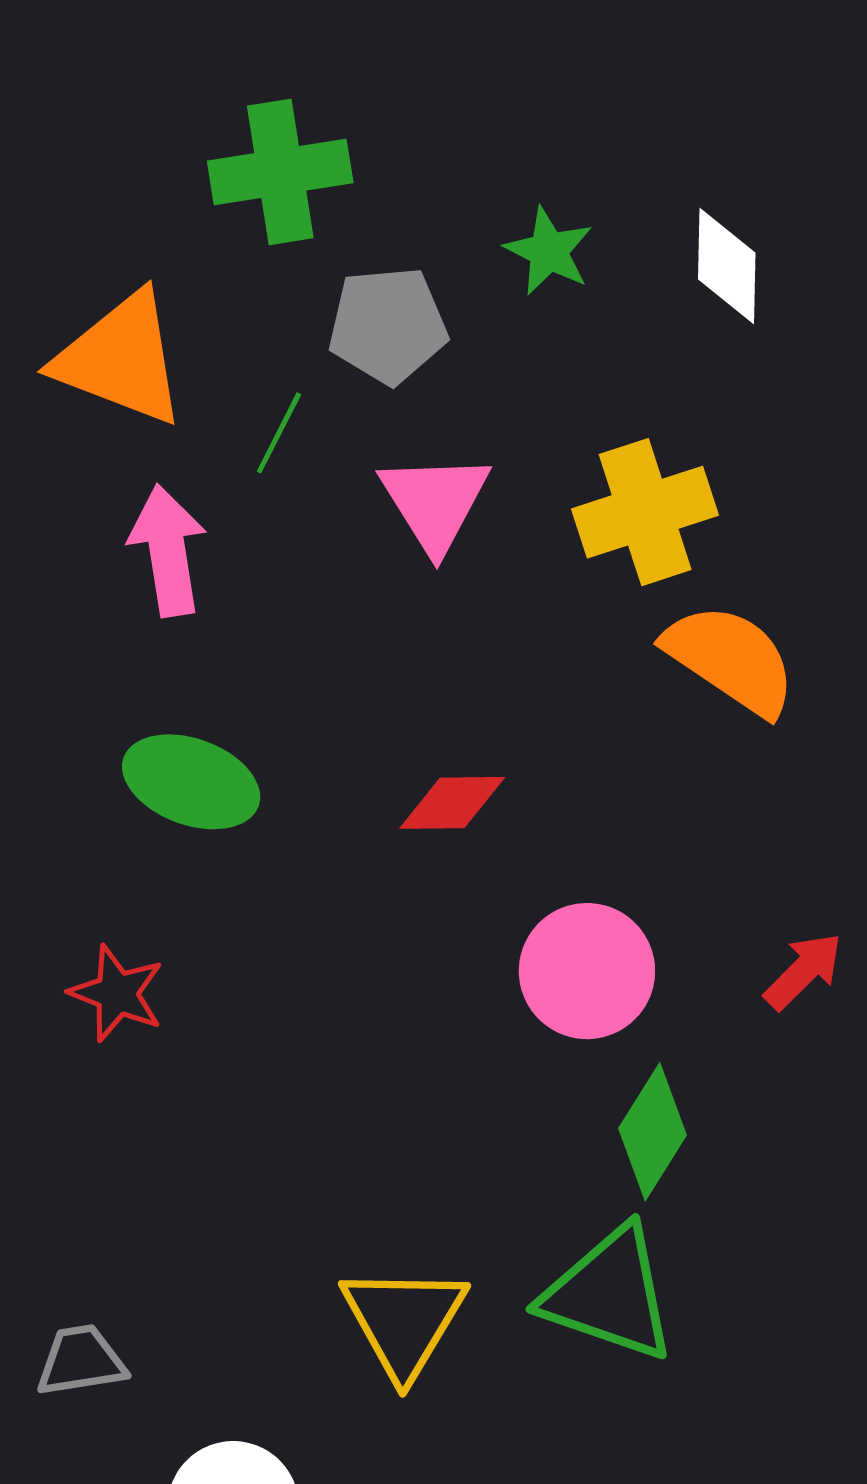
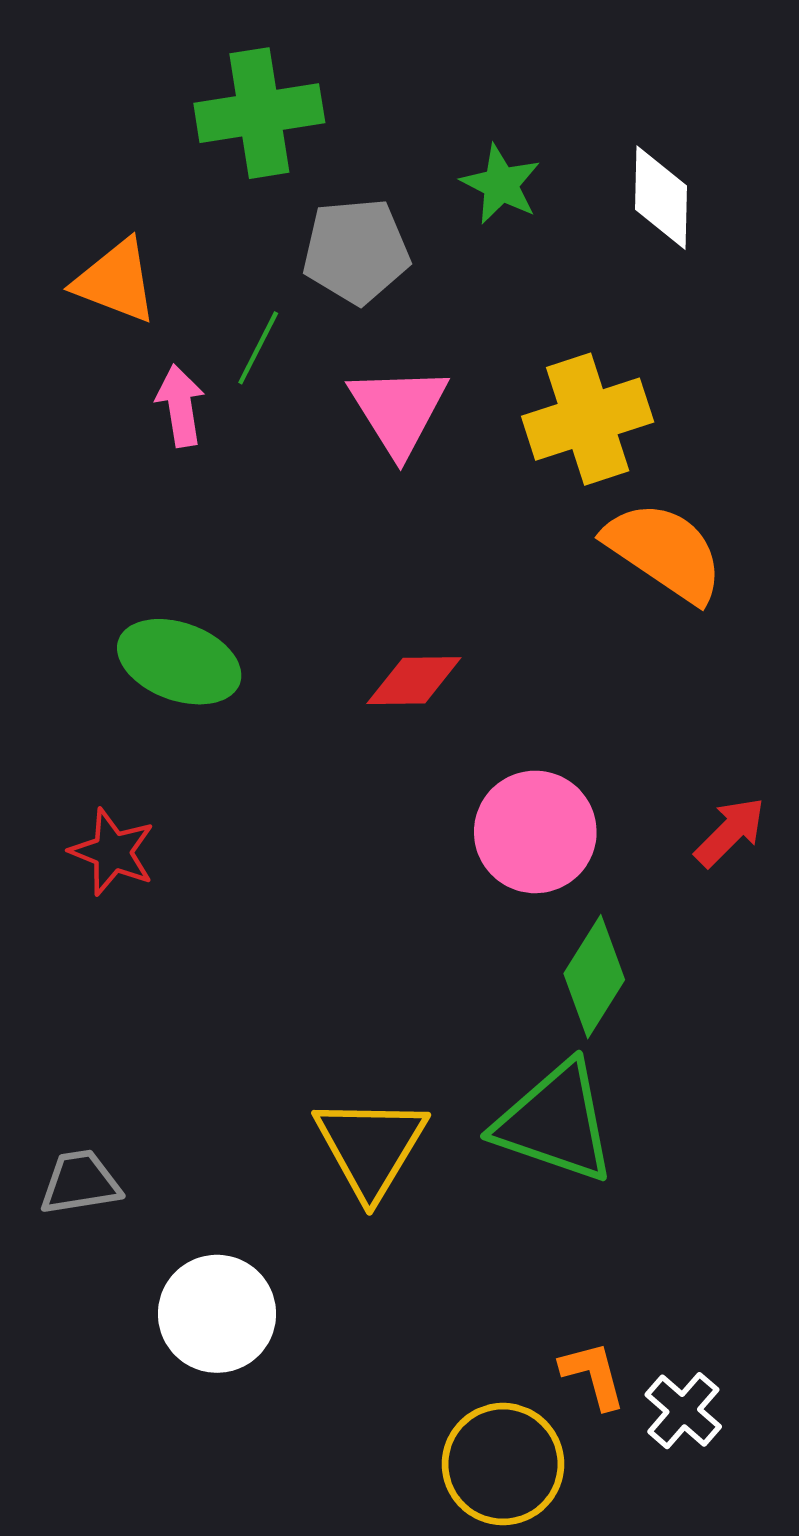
orange triangle: (121, 359) -> (116, 281), size x0.7
pink arrow: (168, 550) -> (180, 406), moved, size x0.7

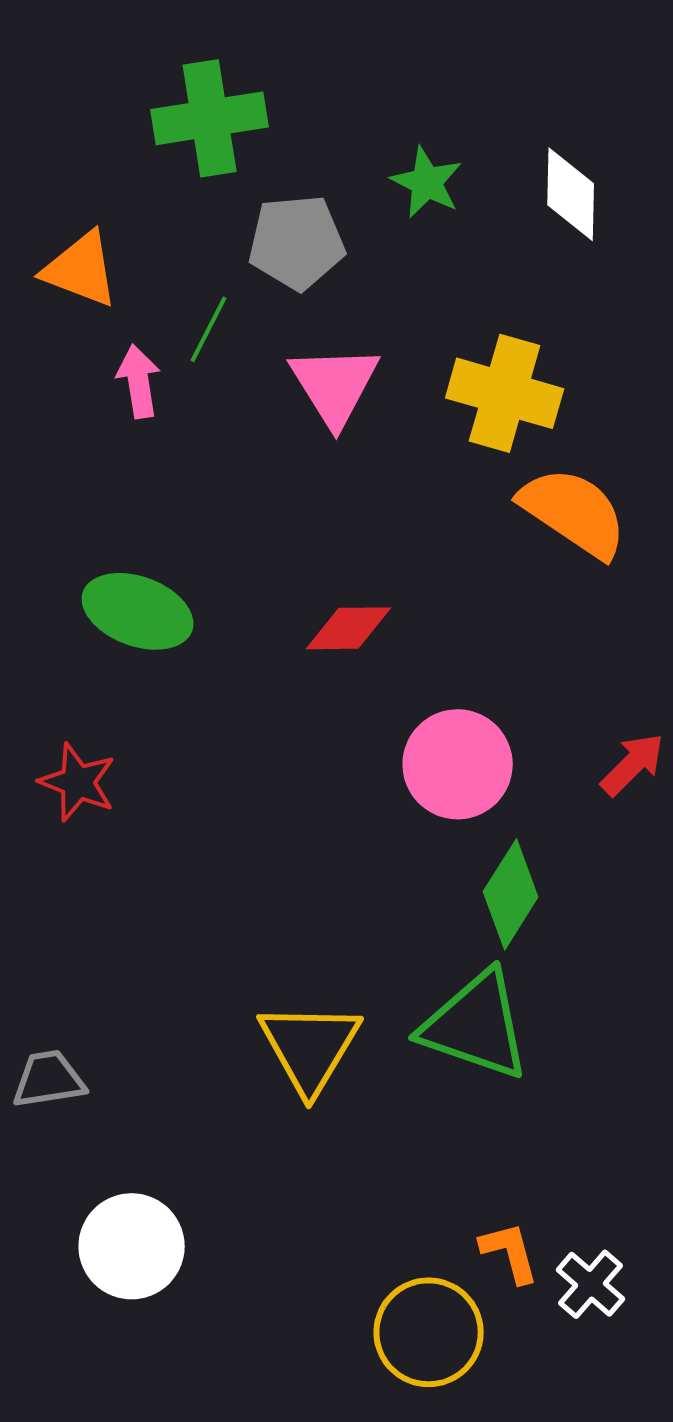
yellow cross: (588, 419) -> (505, 393), turned 34
white circle: (217, 1314) -> (132, 1246), moved

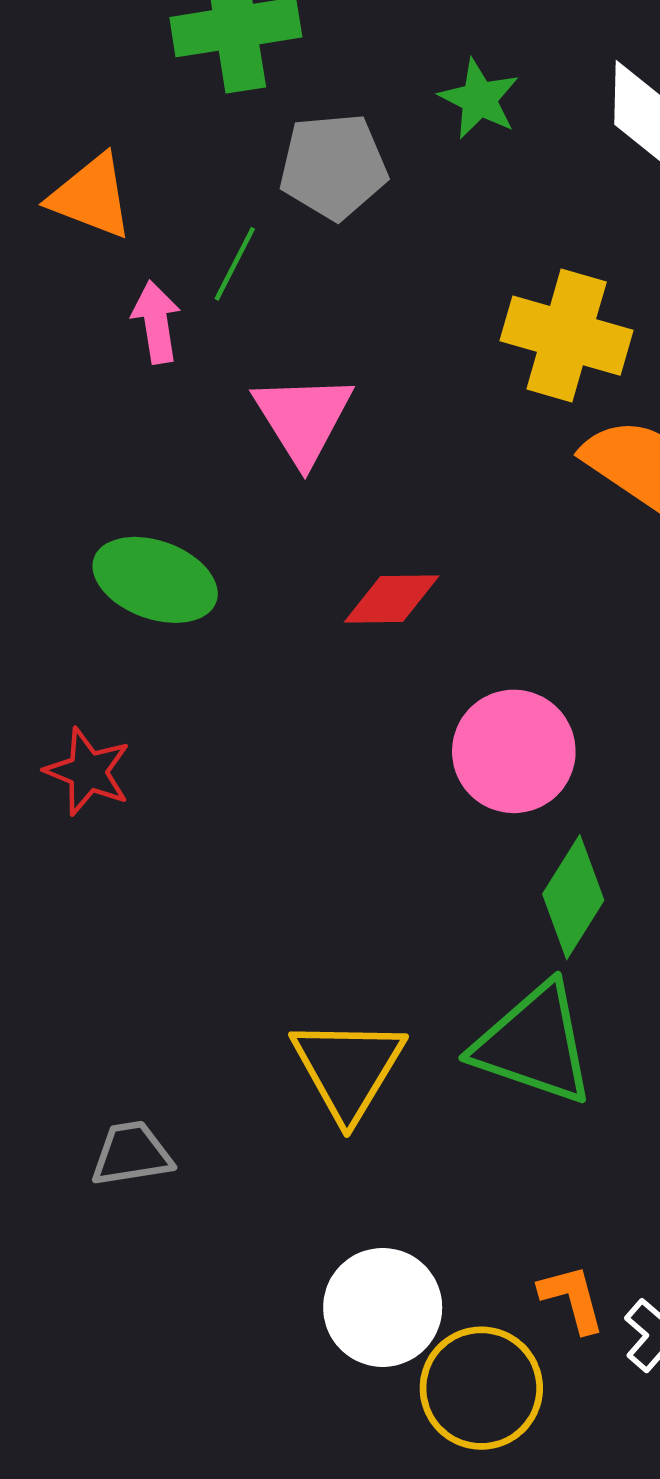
pink triangle: (335, 385) -> (303, 418), moved
gray trapezoid: (49, 1079) -> (132, 1154), moved
white circle: (132, 1246) -> (383, 1307), moved

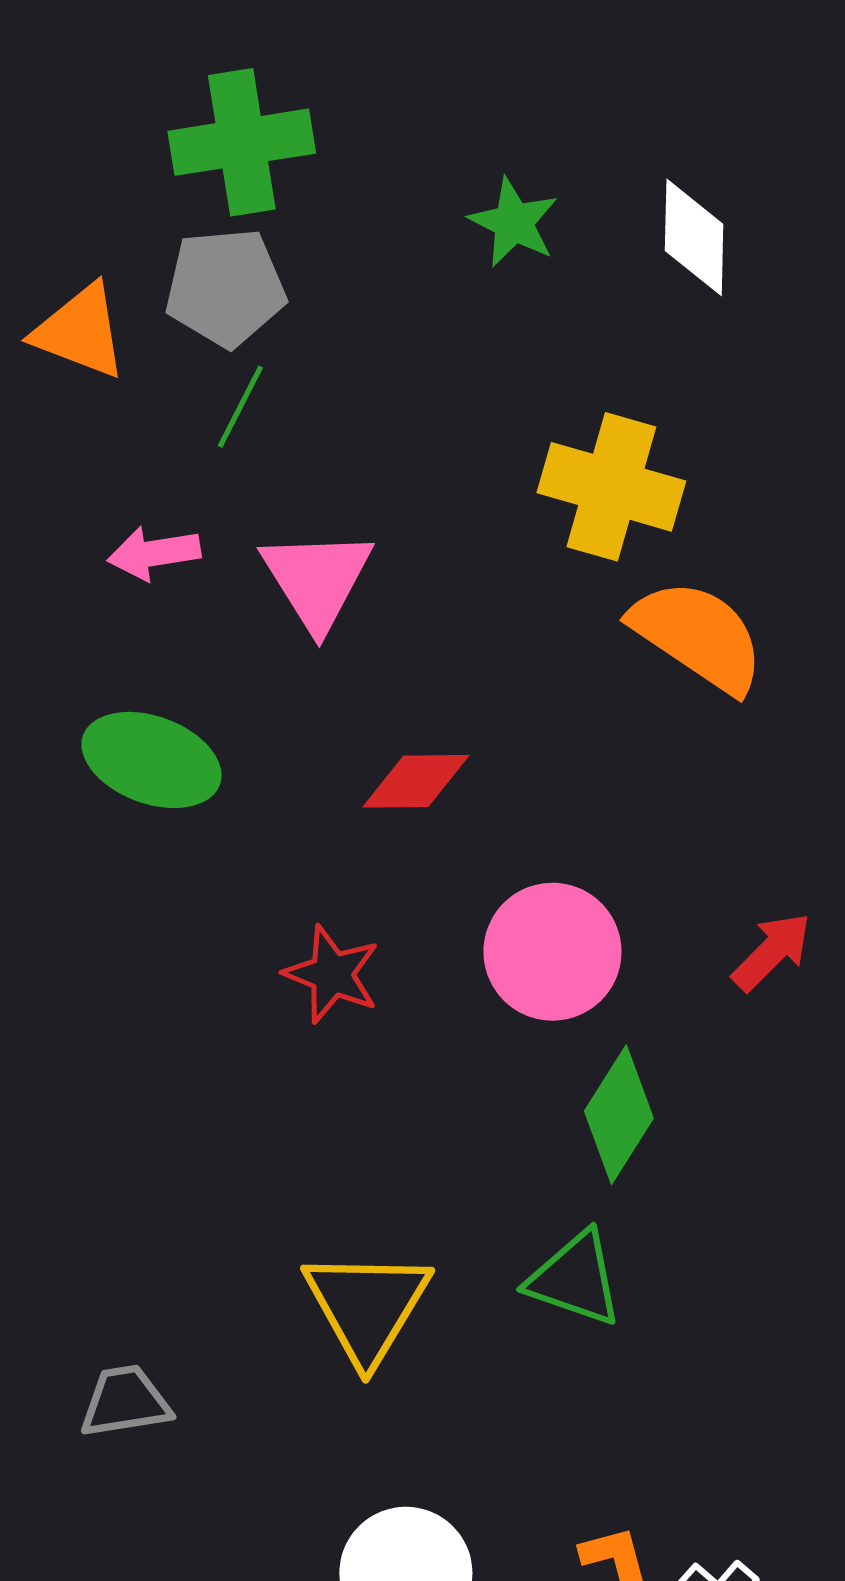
gray pentagon: (333, 166) -> (225, 288), moved
pink arrow: (156, 322) -> (154, 553), moved, turned -90
red star: (88, 772) -> (332, 974), moved
green triangle: (534, 1044) -> (575, 1279), size x0.7

